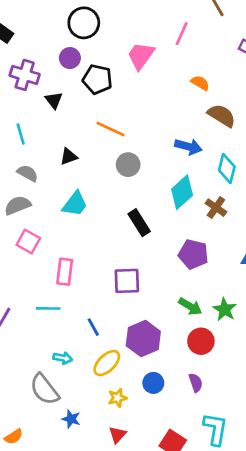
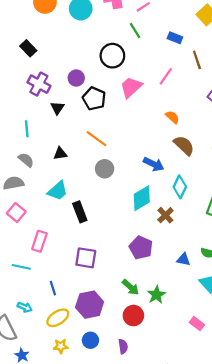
black circle: (84, 23) -> (112, 56), moved
black rectangle: (139, 223) -> (80, 212), moved

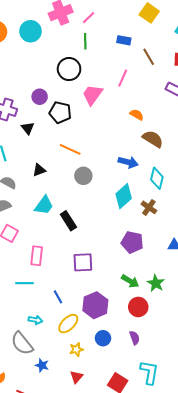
green line: (135, 31) -> (85, 41), turned 42

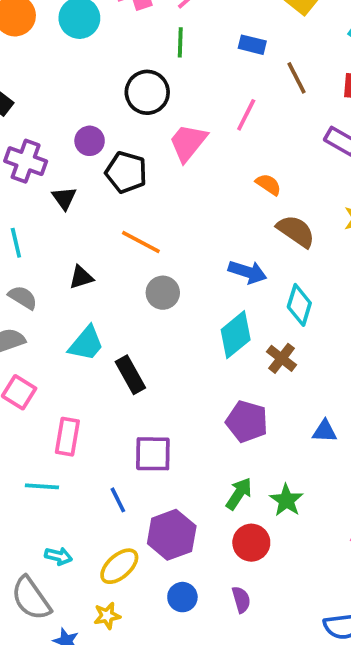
green arrow: (130, 281) -> (239, 494), turned -90
blue line: (58, 297) -> (118, 500), moved
yellow star: (76, 349) -> (107, 616), moved

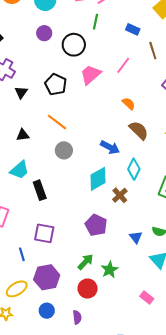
purple circle: (90, 141) -> (44, 33), moved
blue triangle: (325, 431) -> (136, 237), turned 40

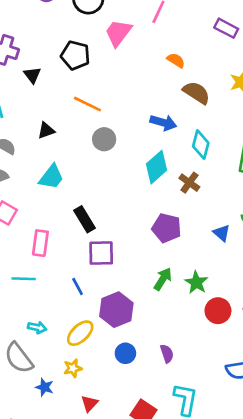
black rectangle: (40, 190) -> (85, 219), moved
red circle: (88, 289) -> (218, 311), moved

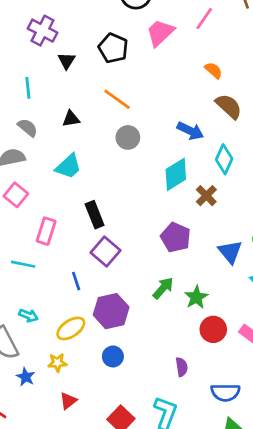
blue triangle: (222, 233) -> (230, 252), size x1.4
purple square: (101, 253) -> (105, 251), turned 32
purple semicircle: (167, 354) -> (182, 367), moved

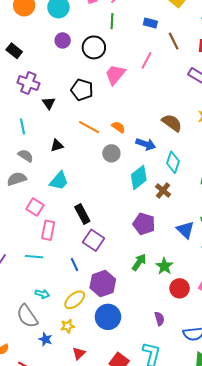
orange semicircle: (214, 70) -> (118, 127), moved
gray circle: (128, 137) -> (111, 153), moved
pink square: (16, 195) -> (35, 207), moved
blue circle: (113, 356) -> (108, 317), size x1.6

